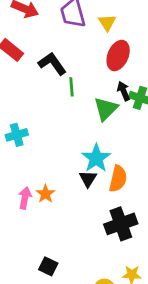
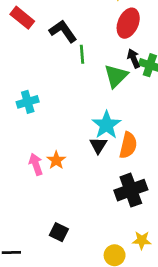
pink arrow: (25, 198) -> (36, 164), turned -30

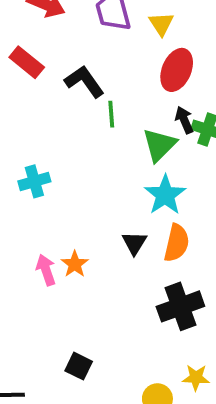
cyan star: (106, 125) -> (165, 195), moved

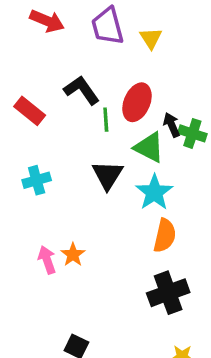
red rectangle: (27, 62) -> (30, 111), moved
red ellipse: (177, 70) -> (137, 102), moved
green triangle: (159, 145) -> (149, 147), turned -48
black triangle: (134, 243) -> (108, 175), moved, size x1.4

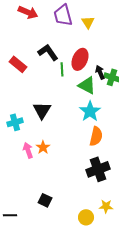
black triangle: (108, 175) -> (42, 110), moved
cyan cross: (37, 180) -> (15, 122), moved

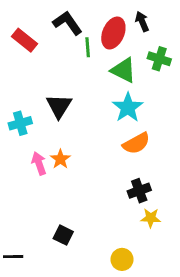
black arrow: (100, 72) -> (142, 22), moved
orange semicircle: (96, 136) -> (136, 143), turned 48
black cross: (98, 169) -> (139, 191), size x0.7
yellow star: (106, 206) -> (151, 218), moved

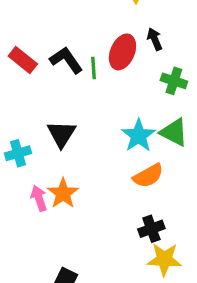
black L-shape: (68, 23) -> (66, 60), moved
green triangle: (123, 70) -> (174, 132), moved
orange star: (60, 159) -> (63, 193), size x1.4
yellow star: (151, 218) -> (164, 259), size x1.5

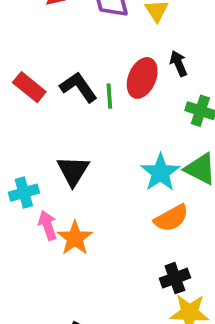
pink arrow: (39, 198) -> (48, 225), moved

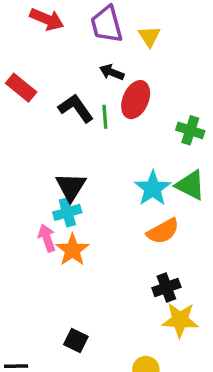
black arrow: (179, 63) -> (112, 72), moved, turned -45
red rectangle: (29, 87) -> (21, 88), moved
cyan cross: (24, 193) -> (67, 212), moved

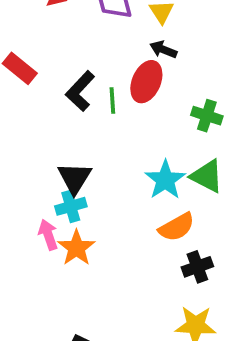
black arrow: (112, 72) -> (163, 50), moved
black L-shape: (76, 108) -> (80, 91), turned -102
black cross: (166, 288) -> (197, 267), moved

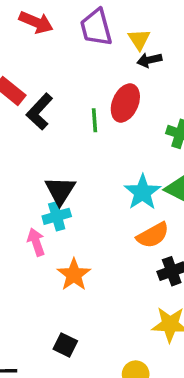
black arrow: (163, 50) -> (149, 60), moved, turned -35
black L-shape: (80, 91) -> (40, 112), moved
orange star: (76, 248) -> (74, 275), moved

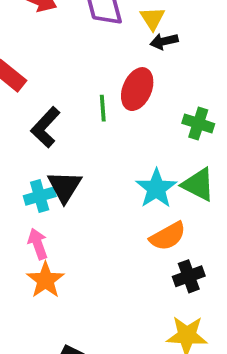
black L-shape: (40, 112) -> (45, 127), moved
cyan cross: (57, 216) -> (40, 196), moved
orange star: (74, 275) -> (45, 280), moved

